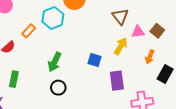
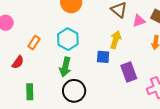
cyan hexagon: (53, 18) -> (68, 39), moved
yellow arrow: (121, 46) -> (116, 40), moved
black circle: (58, 88) -> (74, 91), size x1.5

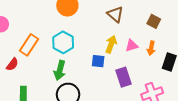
pink triangle: (139, 21) -> (132, 46), moved
orange rectangle: (34, 43) -> (29, 45), size x1.5

